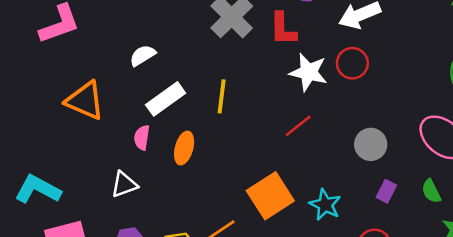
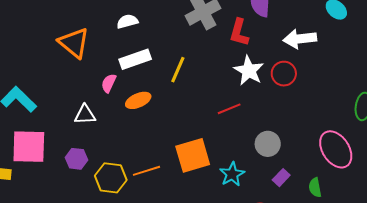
gray circle: (371, 144) -> (268, 144), moved
orange ellipse: (184, 148) -> (138, 100), turned 35

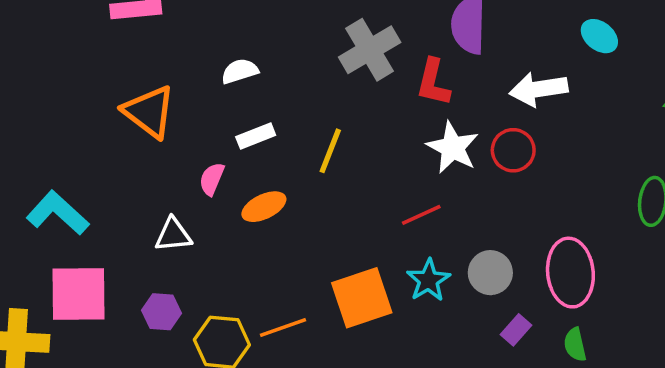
white rectangle: (135, 59) -> (256, 136), size x0.7
pink ellipse: (336, 149) -> (570, 273), moved, turned 30
cyan star: (232, 174) -> (428, 280), moved

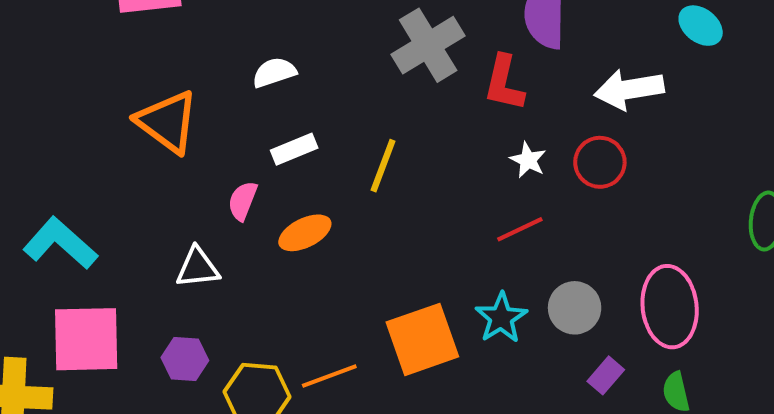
white star: (453, 148) -> (528, 160), size x0.6
red line: (421, 215) -> (520, 229), moved

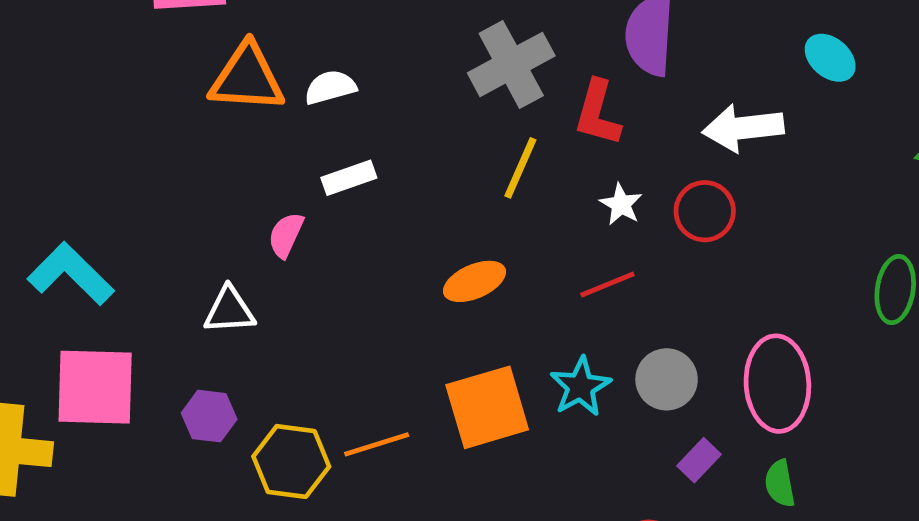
orange triangle: (167, 122) -> (247, 78), moved, turned -36
yellow line: (383, 166) -> (520, 168), moved
orange ellipse: (305, 233) -> (474, 281), moved

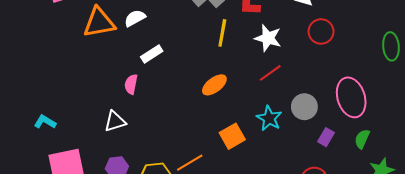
white star: (621, 204) -> (268, 38), size x1.5
red circle: (705, 211) -> (321, 31), moved
cyan L-shape: (71, 274) -> (45, 122), size x0.6
orange square: (487, 407) -> (232, 136), size x0.7
green semicircle: (780, 483) -> (362, 139), turned 48

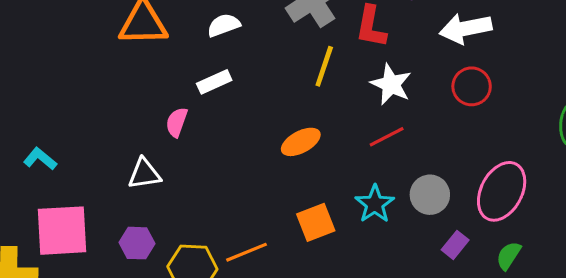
white semicircle: (135, 18) -> (224, 25), moved
pink ellipse: (351, 97) -> (502, 191), turned 36

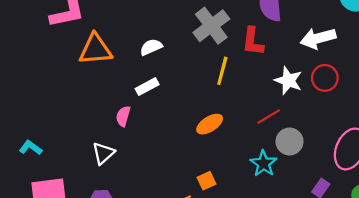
white star: (391, 84) -> (288, 81), moved
white triangle: (144, 174) -> (103, 153), turned -30
gray circle: (430, 195) -> (290, 141), moved
orange square: (316, 222) -> (206, 181), moved, size x0.7

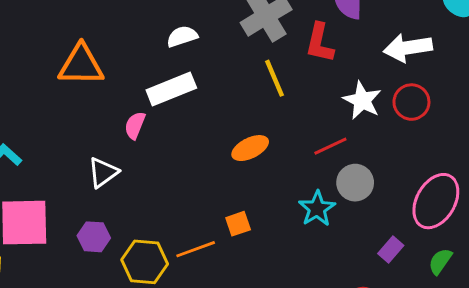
orange triangle: (95, 49) -> (81, 65), moved
yellow line: (222, 71) -> (275, 78), turned -44
white rectangle: (147, 87) -> (171, 89), size x1.5

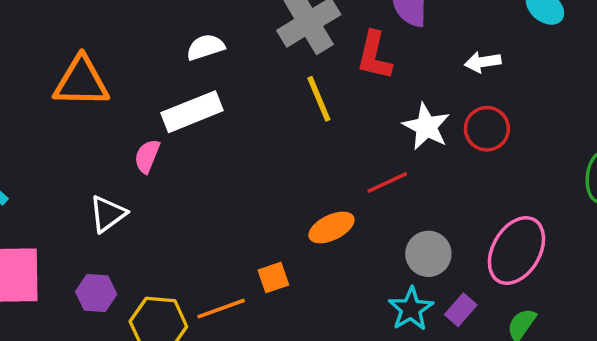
white arrow: (408, 48) -> (483, 62), size x0.6
orange ellipse: (250, 148) -> (331, 227), moved
gray circle: (355, 183) -> (428, 254), moved
cyan star: (317, 209) -> (411, 309), moved

